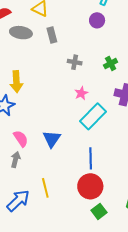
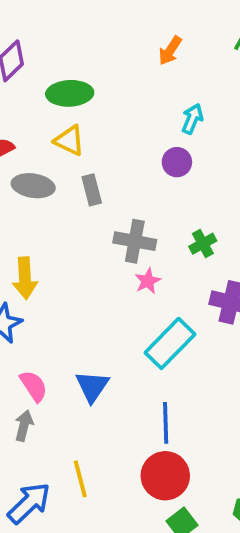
gray cross: (75, 62) -> (135, 241), size x1.5
pink star: (81, 93) -> (148, 281), moved

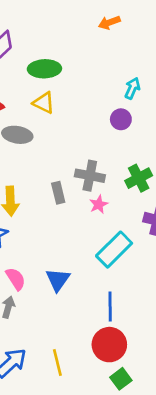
orange arrow: (170, 51) -> (109, 23), moved, turned 35
gray rectangle: (92, 190) -> (58, 193), moved
green cross: (203, 244) -> (139, 178), size x1.4
yellow line: (80, 479) -> (57, 363), moved

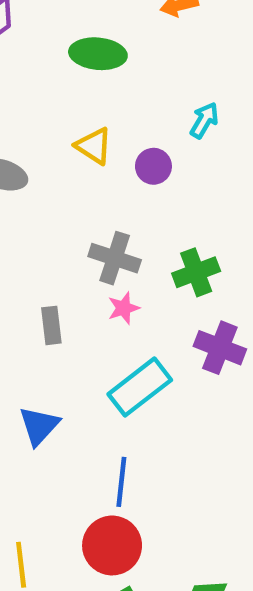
green ellipse: (44, 69) -> (98, 54), moved
yellow triangle: (44, 103) -> (94, 146), moved
purple circle: (121, 119) -> (153, 166), moved
gray rectangle: (58, 193) -> (51, 325), moved

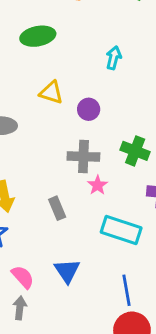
purple circle: (153, 166) -> (89, 109), moved
green cross: (196, 272) -> (135, 151), turned -32
cyan rectangle: (140, 387) -> (121, 230), turned 72

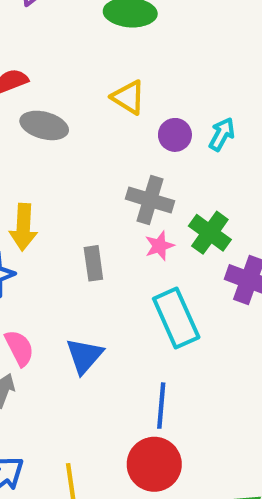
cyan arrow: (114, 58) -> (222, 134), moved
green cross: (135, 151) -> (210, 233), moved
cyan rectangle: (121, 230) -> (176, 318), turned 33

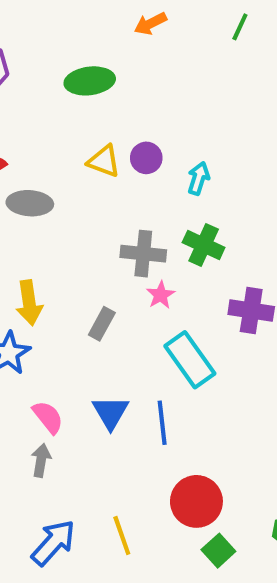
purple circle: (175, 135) -> (146, 158), moved
green cross: (210, 233) -> (204, 245), moved
gray rectangle: (93, 263) -> (102, 324), turned 48
blue line: (161, 406) -> (162, 423), moved

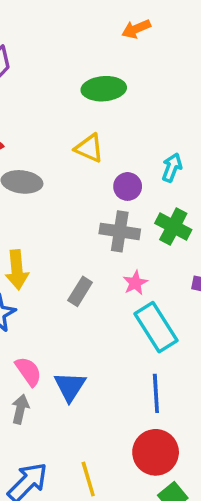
green ellipse: (90, 81) -> (104, 89), moved
purple circle: (146, 158) -> (128, 186), moved
pink star: (161, 295) -> (135, 283), moved
blue triangle: (111, 412) -> (70, 386), moved
blue line: (162, 423) -> (156, 393), moved

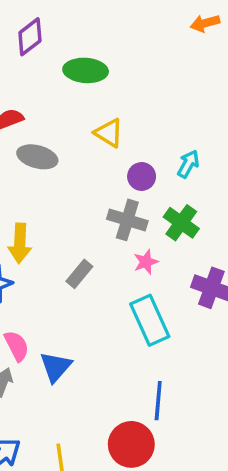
orange arrow: (136, 29) -> (205, 23), moved
green ellipse: (104, 89) -> (86, 70), moved
pink star: (135, 283) -> (146, 262), moved
blue line: (156, 393) -> (158, 401), moved

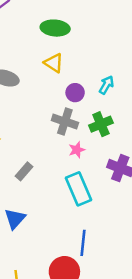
green ellipse: (86, 70) -> (55, 28), moved
green cross: (181, 223) -> (101, 124), turned 30
gray rectangle: (79, 274) -> (24, 171), moved

